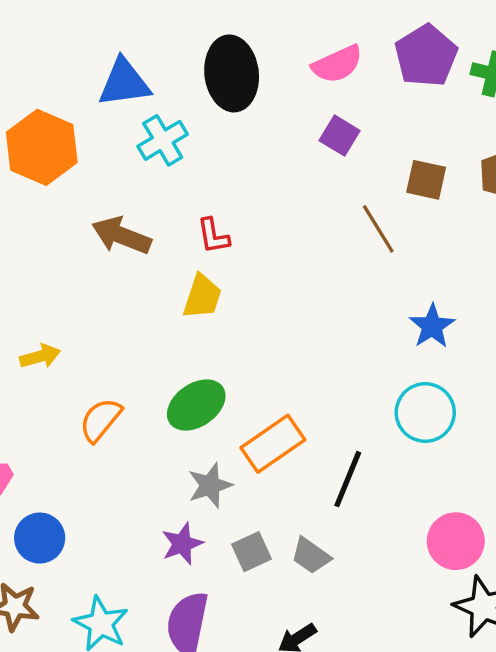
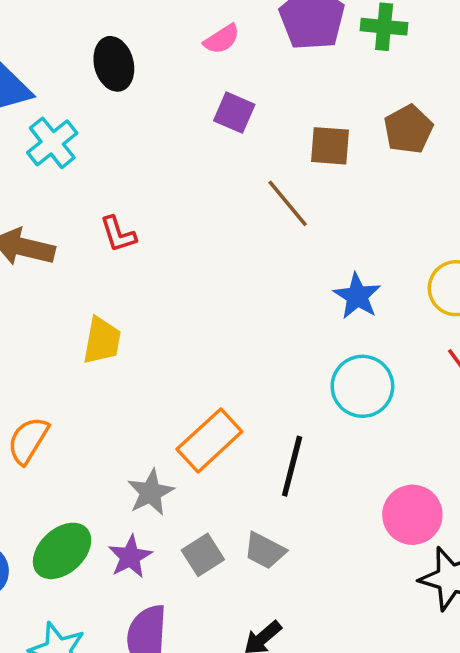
pink semicircle: (337, 64) -> (222, 39), size x0.7
black ellipse: (232, 73) -> (114, 64), size x0.7
yellow trapezoid: (202, 297) -> (102, 341), moved
green ellipse: (196, 405) -> (62, 551), moved

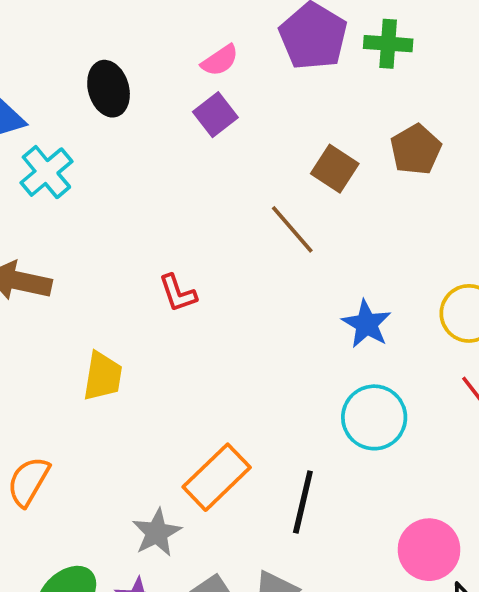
purple square: (234, 113) -> (215, 115), moved, turned 30
brown square: (330, 146) -> (335, 169), turned 30
red L-shape: (118, 234) -> (178, 293), moved

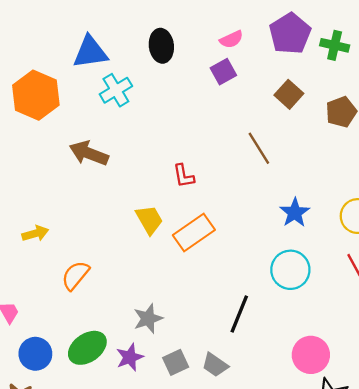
brown square: (335, 169) -> (289, 94), moved
yellow trapezoid: (103, 376) -> (149, 220), moved, turned -48
orange rectangle: (217, 477) -> (194, 233), moved

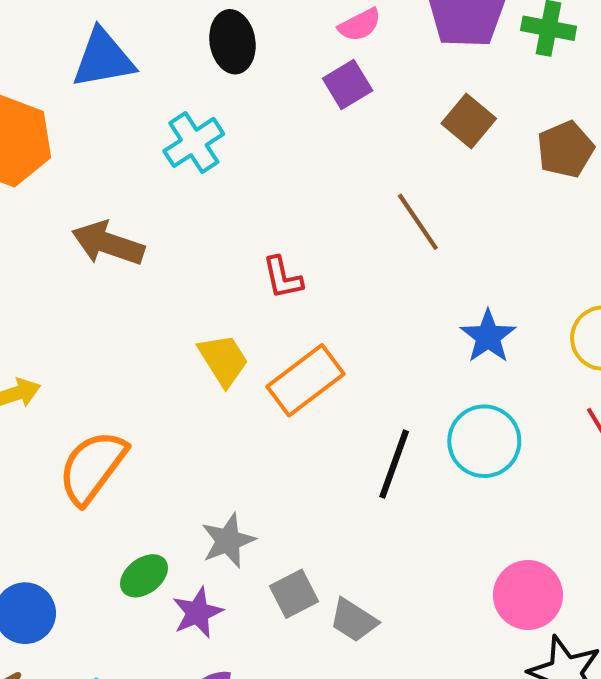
cyan cross: (116, 90) -> (194, 142), moved
orange semicircle: (75, 275) -> (92, 467), size x1.4
black line: (239, 314) -> (394, 464), moved
green ellipse: (87, 348) -> (144, 576), moved, size x0.7
gray square: (176, 362) -> (294, 594), moved

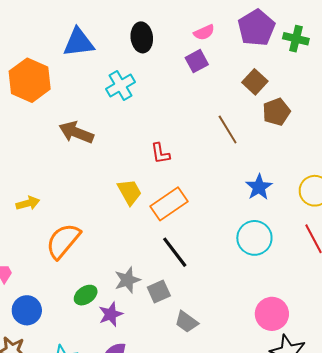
brown pentagon: (565, 149) -> (276, 112), moved
black line: (394, 464) -> (175, 252), moved, turned -60
gray square: (294, 594) -> (159, 291), moved

